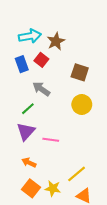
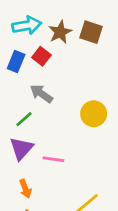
blue rectangle: (22, 64) -> (16, 62), turned 42
brown square: (80, 72) -> (91, 32), moved
orange arrow: (29, 163) -> (25, 189), turned -136

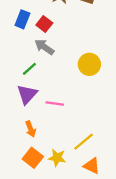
red square: (41, 56) -> (44, 24), moved

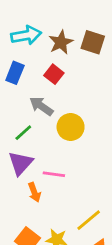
red square: (44, 24) -> (54, 74), moved
yellow circle: (89, 64) -> (71, 127), moved
orange arrow: (31, 129) -> (34, 192), moved

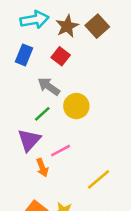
brown square: (93, 42) -> (97, 26), turned 30
green line: (23, 133) -> (42, 114), moved
pink line: (54, 174) -> (61, 151), turned -36
yellow line: (89, 220) -> (99, 179), moved

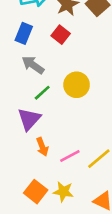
gray arrow: (49, 86) -> (33, 65), moved
pink line: (61, 151) -> (70, 156), moved

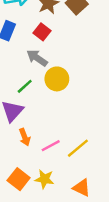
gray arrow: (33, 65) -> (37, 58), moved

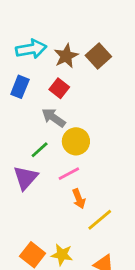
orange arrow: (25, 137) -> (79, 199), moved
pink line: (51, 146) -> (69, 174), moved

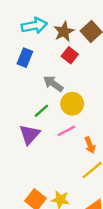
red square: (59, 88) -> (70, 55), moved
orange arrow: (79, 199) -> (90, 145), moved

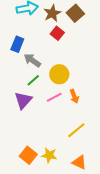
blue rectangle: (25, 58) -> (17, 44), moved
gray arrow: (53, 84) -> (32, 60), moved
orange arrow: (90, 145) -> (74, 96), moved

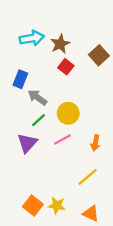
brown square: (75, 13) -> (99, 55), moved
orange arrow: (74, 96) -> (95, 143), moved, turned 32

